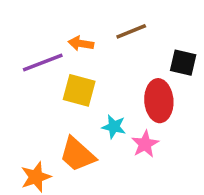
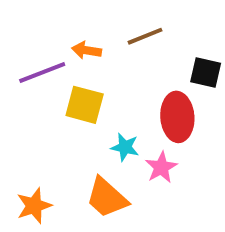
orange trapezoid: (77, 154) -> (107, 198), moved

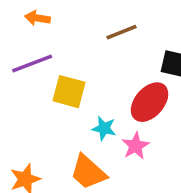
orange arrow: (87, 50) -> (37, 18), moved
red ellipse: (177, 117) -> (150, 102), turned 45

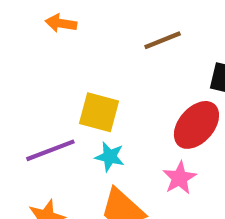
purple line: (32, 64) -> (50, 150), moved
cyan star: (104, 128) -> (110, 157), moved

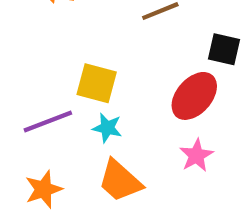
pink star: (180, 178) -> (196, 155), moved

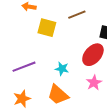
yellow square: (97, 83) -> (47, 28), moved
cyan star: (107, 128) -> (62, 69), moved

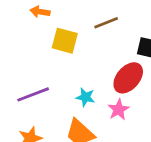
pink star: (94, 83) -> (119, 110), moved

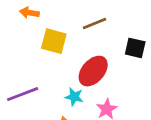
red ellipse: (128, 78) -> (93, 71), moved

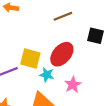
yellow square: (54, 41) -> (30, 59), moved

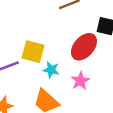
red ellipse: (62, 54) -> (84, 47), moved

